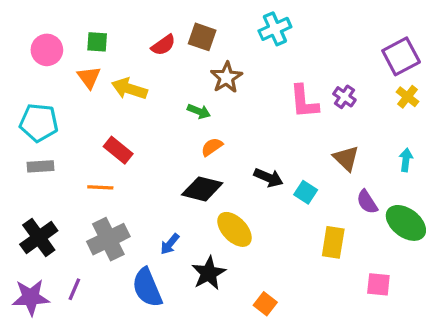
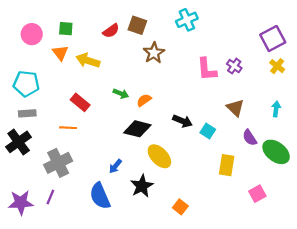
green arrow: (199, 111) -> (121, 94), moved
black cross: (39, 237) -> (19, 142), moved
gray cross: (108, 239) -> (58, 163), moved
pink square: (378, 284) -> (257, 194), turned -35

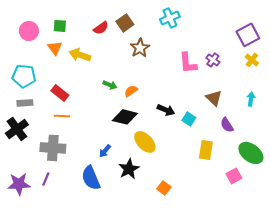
brown square: (137, 25) -> (125, 23), turned 36
red rectangle: (80, 102) -> (60, 93), moved
green ellipse: (276, 152) -> (251, 153), moved
gray cross: (58, 163) -> (53, 148), turned 30

